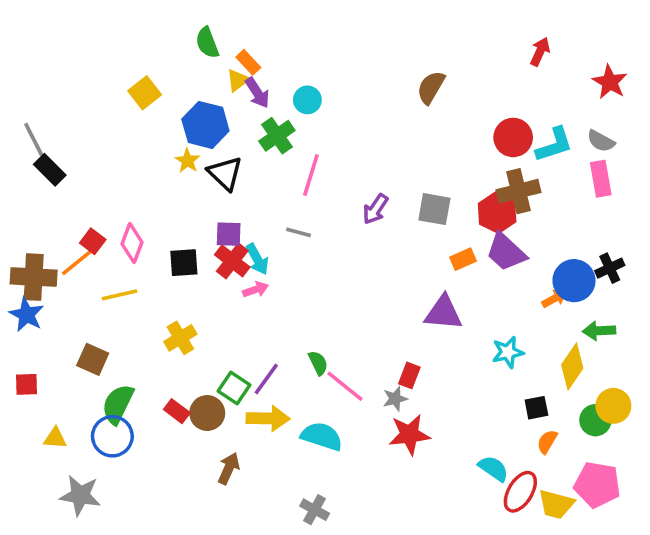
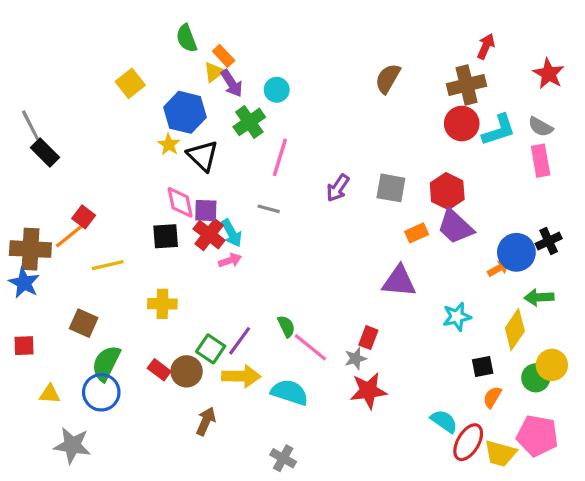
brown cross: (519, 191) -> (467, 85), moved
pink diamond: (132, 243) -> (180, 202), moved, turned -32
yellow cross: (180, 338) -> (162, 304), turned 32

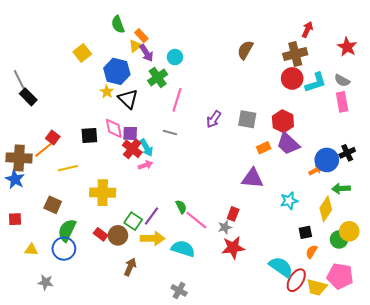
black square: (166, 236) -> (89, 136), moved
yellow cross: (162, 304) -> (103, 193), size x1.4
cyan semicircle: (444, 421) -> (281, 267), size x1.4
gray star: (72, 445) -> (46, 282), size x0.7

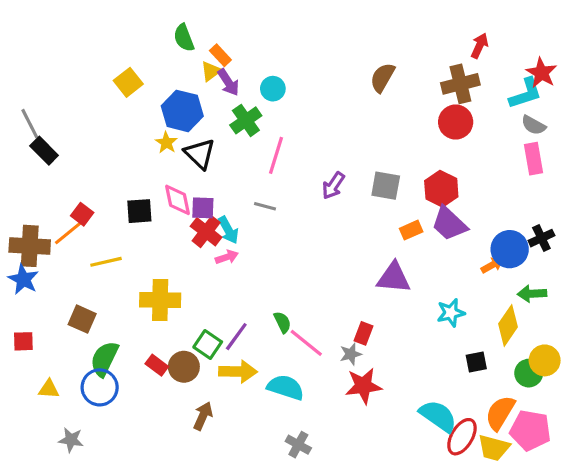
cyan L-shape: (316, 83) -> (526, 93), moved
orange semicircle: (312, 252) -> (500, 413), moved, size x1.6
gray cross: (179, 290) -> (298, 445), moved

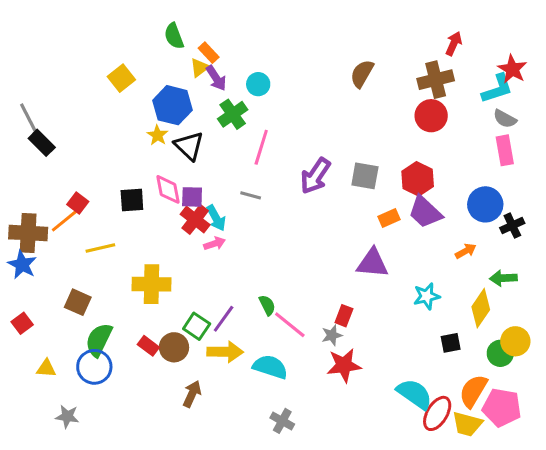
purple arrow: (333, 186) -> (315, 176), size x1.4
blue circle: (510, 249) -> (485, 204), moved
red square: (23, 341) -> (22, 323), turned -35

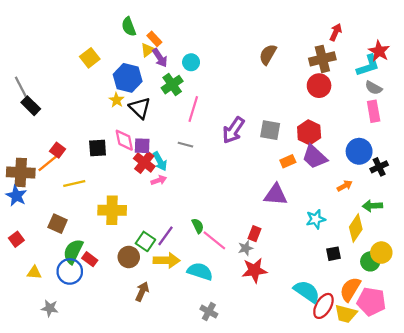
red rectangle: (148, 346) -> (90, 259), moved

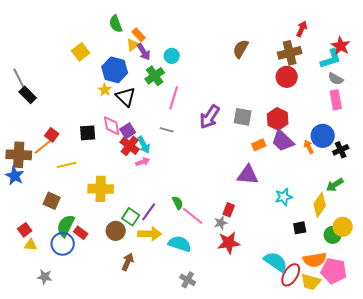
purple square: (142, 146) -> (128, 131), turned -35
orange arrow: (345, 186) -> (309, 147), moved, turned -88
green arrow: (372, 206) -> (335, 185), turned -30
red square: (16, 239) -> (25, 230), moved
orange semicircle: (350, 289) -> (315, 260), turned -130

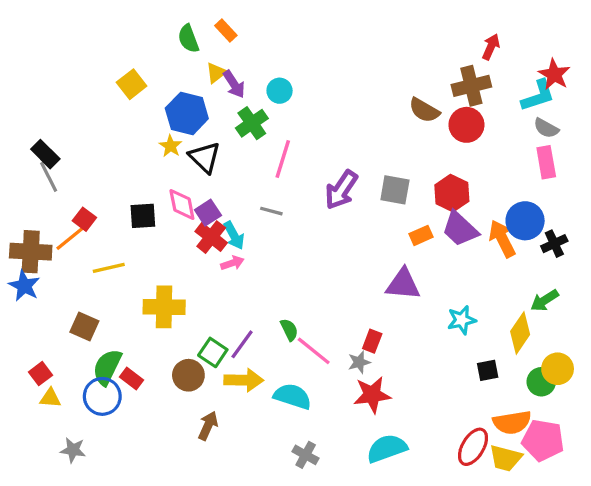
orange rectangle: (139, 35) -> (226, 31), moved
brown semicircle: (241, 49) -> (424, 110), moved, turned -90
gray line: (19, 78) -> (49, 177), moved
orange arrow: (309, 147) -> (502, 239), size x1.6
cyan semicircle: (276, 262) -> (387, 448), moved, turned -55

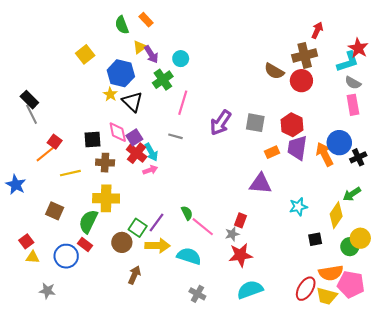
purple trapezoid: (460, 229) -> (297, 148), turned 55
brown cross: (31, 252) -> (105, 163), moved, size x0.7
green semicircle: (107, 367) -> (88, 221), moved

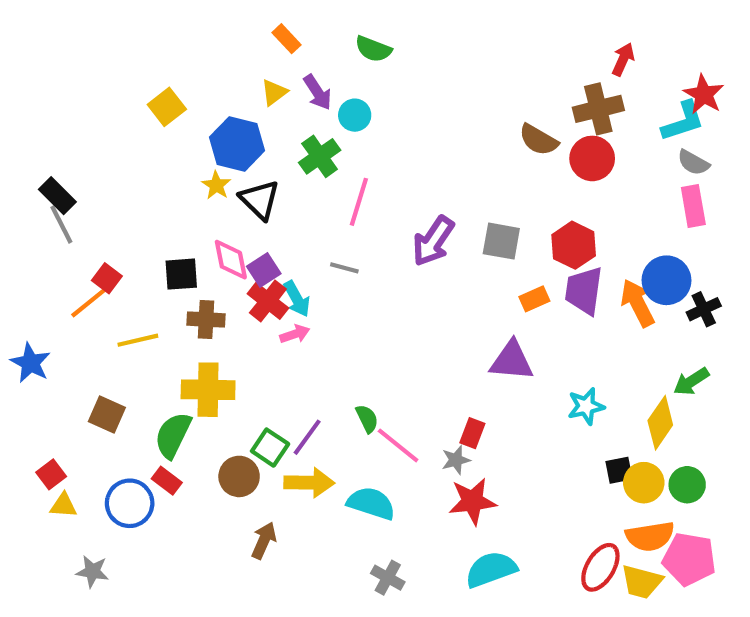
green semicircle: (122, 25) -> (373, 49), moved, turned -48
purple arrow: (151, 54) -> (318, 92), moved
yellow circle: (360, 238) -> (644, 483), moved

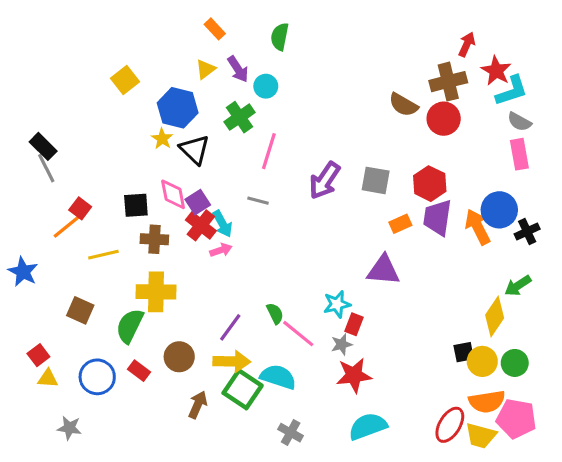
green semicircle: (373, 49) -> (280, 37), turned 80
red star: (704, 94) -> (496, 71), moved
cyan star: (586, 406) -> (337, 304), moved
green square: (270, 448) -> (243, 389), moved, size x1.4
red rectangle: (167, 481) -> (139, 371), moved

